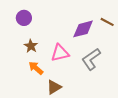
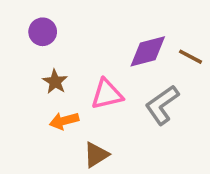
brown line: (107, 22) -> (191, 57), moved
orange arrow: (36, 68) -> (64, 121), turned -56

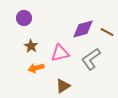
brown triangle: (96, 155) -> (63, 86), moved

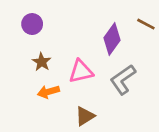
purple diamond: (83, 29) -> (112, 39), turned -40
brown line: (107, 32) -> (146, 24), moved

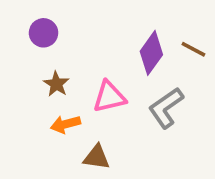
brown line: (146, 24) -> (193, 49), moved
brown triangle: (85, 116) -> (97, 157), moved, turned 40

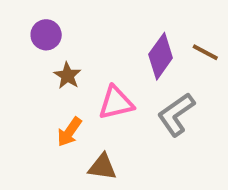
brown star: (56, 84) -> (67, 76), moved
orange arrow: (65, 124) -> (69, 132), turned -40

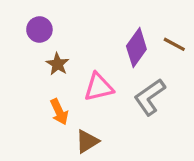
orange arrow: (69, 132) -> (59, 112), turned -60
brown triangle: (102, 167) -> (87, 141), turned -40

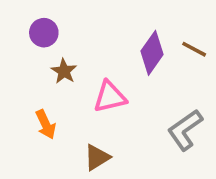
gray L-shape: (150, 97) -> (185, 130), moved
orange arrow: (59, 112) -> (46, 124), moved

